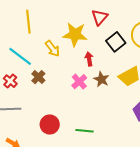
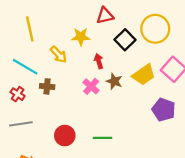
red triangle: (100, 17) -> (105, 16), turned 42
yellow star: (75, 34) -> (81, 37), size x0.7
brown cross: (38, 77) -> (47, 86), turned -32

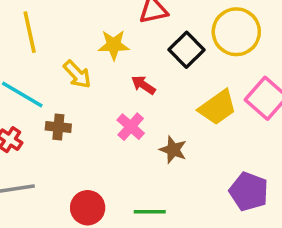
red arrow: (99, 61) -> (143, 85), turned -40
brown star: (114, 81) -> (173, 150), moved
purple pentagon: (164, 110) -> (249, 191), moved

